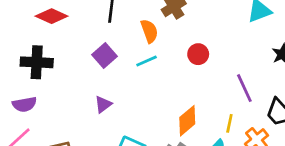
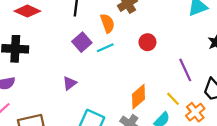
purple square: (105, 56) -> (82, 42), moved
yellow line: (229, 123) -> (173, 99), turned -56

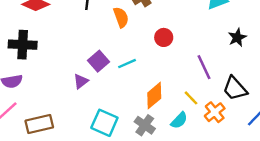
purple square: (82, 42) -> (99, 61), moved
cyan line: (105, 48) -> (127, 64), moved

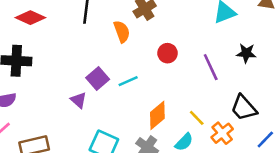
black star: (237, 37) -> (246, 53), turned 30
purple line: (204, 67) -> (211, 67), moved
purple triangle: (81, 81) -> (79, 100), turned -42

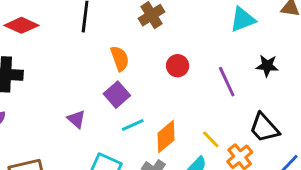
orange semicircle: (122, 32) -> (120, 58), moved
purple square: (98, 79) -> (117, 95), moved
cyan line: (128, 81) -> (133, 125), moved

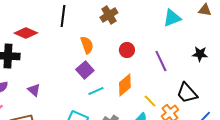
red diamond: (21, 25) -> (26, 33), moved
black star: (267, 66) -> (200, 54), moved
purple triangle: (76, 119) -> (34, 90), moved
orange diamond: (166, 137) -> (125, 85), moved

